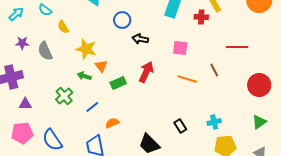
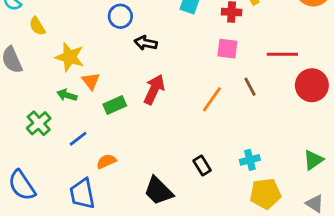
pink square: (180, 48) -> (227, 49), moved
orange line: (187, 79) -> (212, 99), turned -72
red circle: (259, 85) -> (312, 85), moved

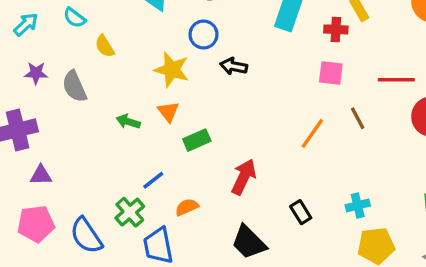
yellow star: (70, 57) -> (172, 70), moved
red arrow: (154, 89) -> (244, 177), moved
green arrow: (67, 95) -> (128, 122), moved
green cross: (39, 123) -> (130, 212), moved

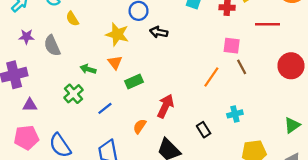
pink square: (331, 73) -> (232, 46), moved
red line: (396, 80) -> (267, 24), moved
cyan cross: (358, 205) -> (235, 114), moved
orange semicircle: (187, 207) -> (140, 126), moved, turned -32
green cross: (130, 212) -> (74, 94), moved

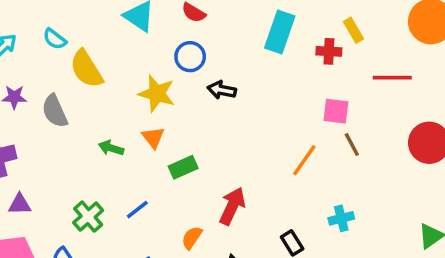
yellow semicircle: (72, 19) -> (86, 69), size x1.6
green cross: (74, 94) -> (88, 217), moved

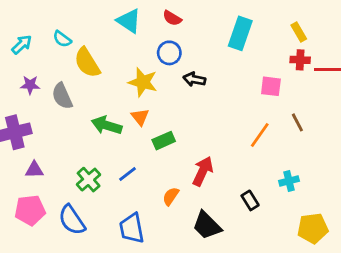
red cross: (329, 51) -> (300, 60), moved
pink square: (336, 111) -> (271, 86), moved
green arrow: (111, 148) -> (107, 125), size x1.5

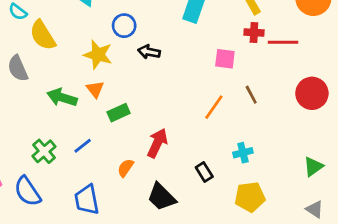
yellow pentagon: (313, 228) -> (250, 197), moved

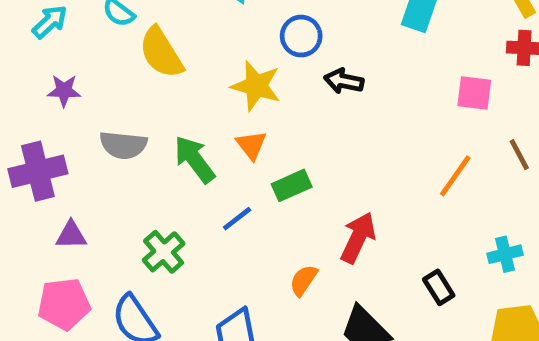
gray semicircle: (18, 68) -> (123, 145), moved, turned -60
green arrow: (62, 97) -> (194, 159), turned 36
blue line: (83, 146) -> (237, 219), moved

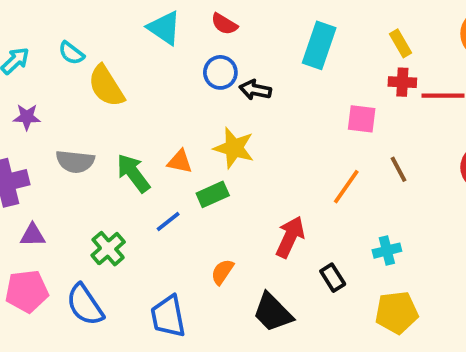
black arrow: (344, 81) -> (255, 90), moved
yellow star: (256, 86) -> (234, 148), moved
orange triangle: (251, 145) -> (180, 161), turned -40
red arrow: (358, 238) -> (290, 237), moved

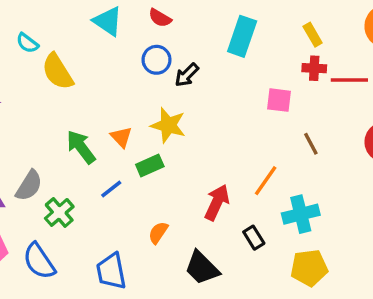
black arrow: (255, 90) -> (187, 75), turned -56
gray semicircle: (75, 161) -> (29, 186), moved, turned -64
orange triangle: (180, 161) -> (121, 137), turned 35
orange line: (346, 187) -> (266, 181), moved
cyan cross: (387, 251) -> (301, 214), size x1.5

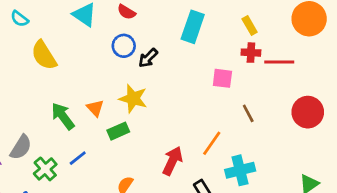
cyan semicircle: (27, 43) -> (20, 19), moved
blue line: (111, 189) -> (78, 158), moved

